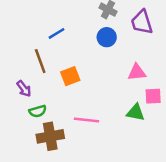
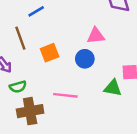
blue circle: (107, 37) -> (85, 59), moved
pink triangle: (137, 72) -> (96, 36), moved

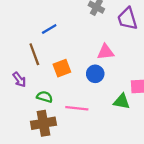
green semicircle: (18, 87) -> (45, 97), moved, turned -147

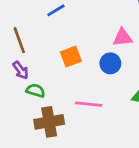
brown line: (34, 54) -> (19, 40), moved
green semicircle: (45, 97) -> (36, 91), moved

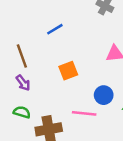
blue circle: (110, 63) -> (104, 95), moved
green semicircle: (36, 91) -> (22, 112), moved

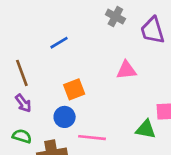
blue circle: (104, 95) -> (65, 117), moved

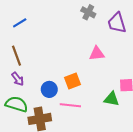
blue line: (59, 43) -> (20, 23), moved
orange square: (74, 89) -> (72, 81), moved
green semicircle: (22, 136) -> (17, 104), size x1.5

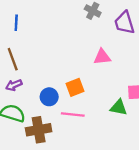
blue line: (20, 23) -> (16, 23), turned -56
purple arrow: (18, 79) -> (14, 85), turned 104

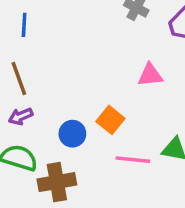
orange square: (75, 87) -> (110, 120), turned -30
pink line: (73, 114) -> (133, 160), moved

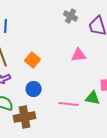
orange square: (110, 120) -> (33, 60), moved

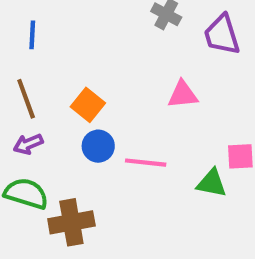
blue circle: (34, 89) -> (98, 146), moved
pink line: (69, 104) -> (146, 163), moved

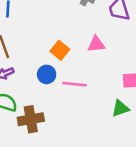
orange square: (88, 105) -> (60, 50), moved
green triangle: (212, 183) -> (120, 108), moved, turned -30

